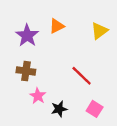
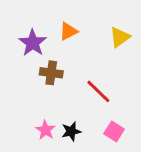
brown cross: (26, 71) -> (51, 73), moved
pink star: (38, 96) -> (45, 130), moved

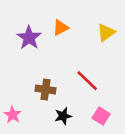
brown cross: (51, 73) -> (45, 89), moved
pink star: (45, 130) -> (13, 115), moved

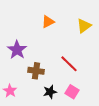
purple star: (29, 38) -> (17, 50), moved
pink square: (101, 116) -> (72, 92), moved

